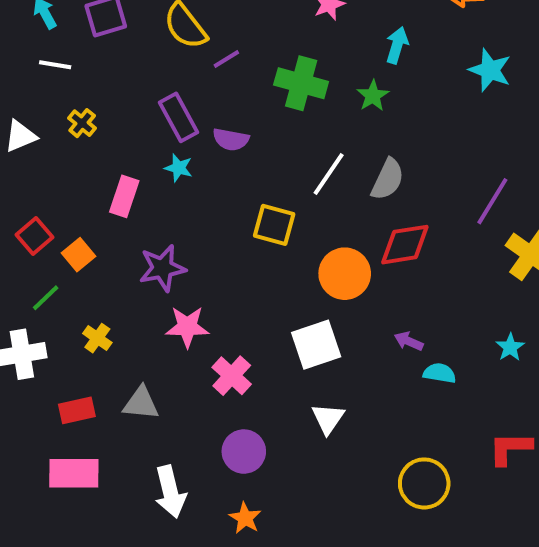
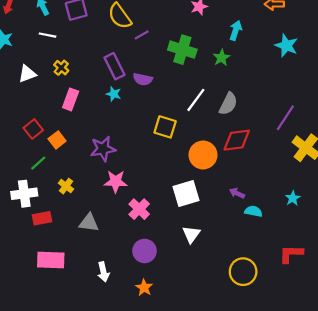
pink rectangle: (124, 196) -> (71, 99), moved
red rectangle: (77, 410) -> (42, 218), moved
white arrow: (170, 492) -> (103, 272), size x0.7

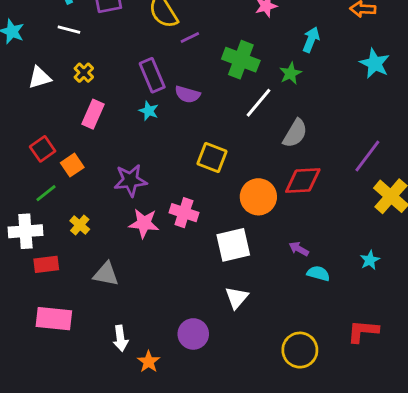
white line: (196, 100) -> (259, 103), moved
pink cross: (139, 209) -> (184, 213), moved, turned -30
purple circle: (145, 251) -> (193, 334), moved
orange star: (144, 288) -> (149, 362), moved

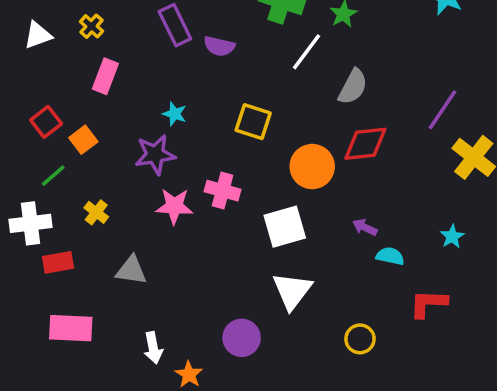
cyan star: (149, 111) -> (175, 114), moved
white triangle: (237, 298) -> (292, 291), size x1.4
red L-shape: (363, 331) -> (428, 303), moved
yellow circle: (300, 350) -> (360, 339), moved, size x0.7

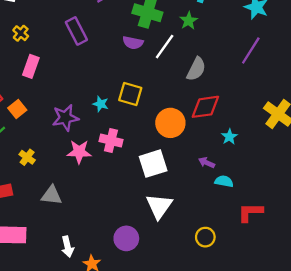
purple semicircle: (219, 46) -> (133, 43), moved
purple line: (442, 110) -> (251, 51), moved
cyan star: (175, 114) -> (101, 104), moved
cyan star: (452, 236) -> (229, 137), moved

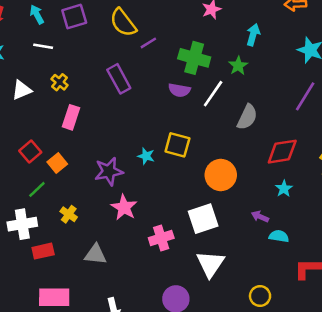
red diamond: (205, 107) -> (282, 152), moved
pink cross: (111, 141) -> (161, 238), moved, turned -30
pink star: (79, 152) -> (124, 207), turned 30

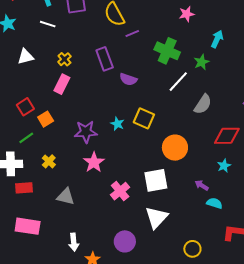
yellow cross: (60, 82) -> (64, 59), moved
purple semicircle: (179, 90) -> (128, 79), moved
pink cross: (161, 238) -> (120, 191), turned -30

